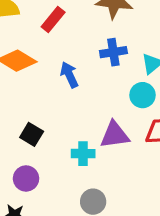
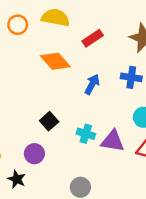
blue arrow: (69, 75) -> (92, 84), turned 36
cyan cross: (83, 154) -> (86, 134), moved

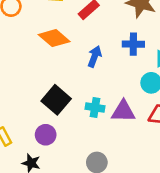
black square: (49, 121) -> (56, 100), size x1.5

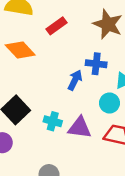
blue arrow: (95, 57) -> (75, 80), moved

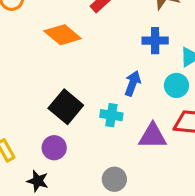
blue arrow: (75, 80) -> (133, 83), moved
purple triangle: (80, 128) -> (153, 136), moved

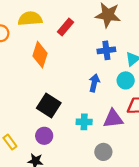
orange diamond: (63, 35) -> (40, 55), turned 75
cyan cross: (111, 115) -> (84, 122), moved
gray circle: (114, 179) -> (103, 152), moved

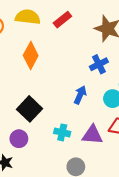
red rectangle: (65, 27) -> (62, 20), moved
blue cross: (106, 50) -> (99, 64), turned -30

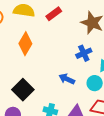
blue arrow: (80, 95) -> (67, 79), turned -91

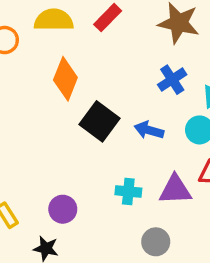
black square: (23, 90) -> (99, 121), moved

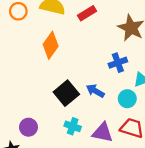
black square: (99, 121) -> (66, 93), moved

